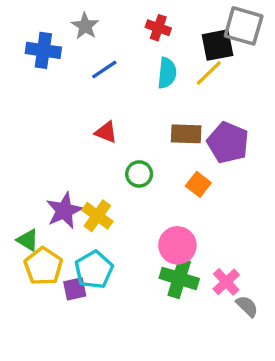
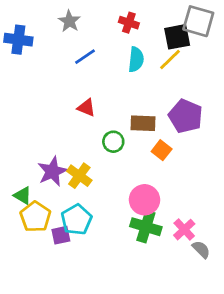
blue cross: (43, 50) -> (18, 40), moved
brown rectangle: (186, 134) -> (143, 123), moved

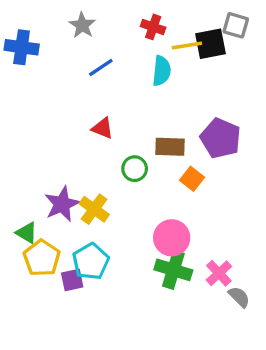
gray square: (198, 21) -> (236, 25), size x0.7
yellow line: (170, 59) -> (187, 46), moved, turned 35

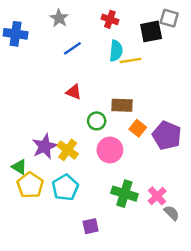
yellow line: (187, 46) -> (130, 60), moved
purple pentagon: (221, 138) -> (167, 135), moved
pink circle: (172, 238) -> (110, 150), moved
purple square: (72, 280) -> (91, 226), moved

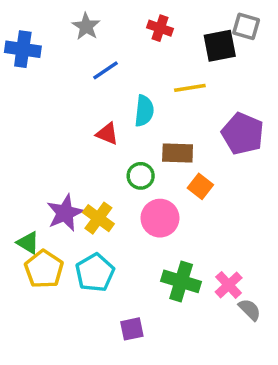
cyan semicircle: (116, 51) -> (144, 111), moved
purple pentagon: (167, 135) -> (243, 134), moved

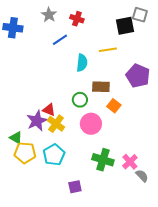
red cross: (160, 28) -> (77, 19), moved
red triangle: (107, 134) -> (49, 110), moved
yellow pentagon: (44, 269) -> (25, 153), turned -30

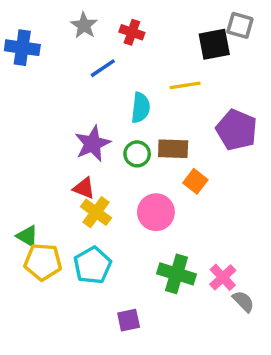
green circle: (80, 100) -> (137, 154), moved
purple star: (37, 121) -> (93, 144), moved

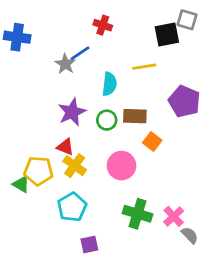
gray star: (84, 25) -> (65, 64), moved
yellow pentagon: (43, 262) -> (39, 171), moved
purple square: (129, 320) -> (89, 244), moved

